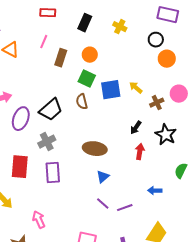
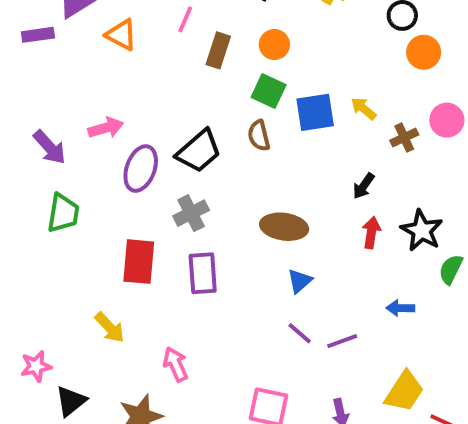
black star: (166, 135) -> (422, 231), moved

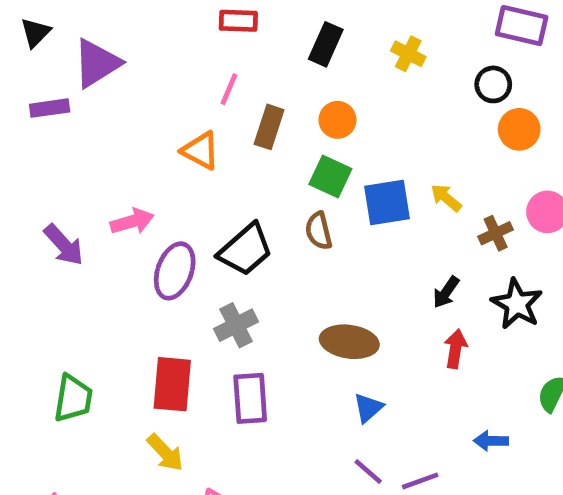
orange triangle: (121, 35) -> (201, 151), moved
green trapezoid: (63, 213) -> (73, 398), moved
black star: (422, 231) -> (517, 304), moved
yellow arrow: (110, 327) -> (165, 453), moved

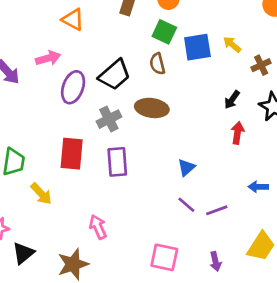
orange triangle: (201, 151) -> (73, 19), moved
brown ellipse: (349, 342) -> (152, 108), moved
yellow arrow: (165, 453) -> (41, 194), moved

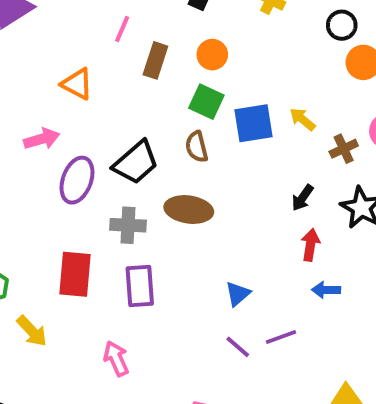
gray cross: (109, 119) -> (128, 225), turned 30
blue arrow: (258, 187) -> (326, 290), moved
purple line: (217, 210) -> (281, 337), moved
pink arrow: (98, 227) -> (116, 359), moved

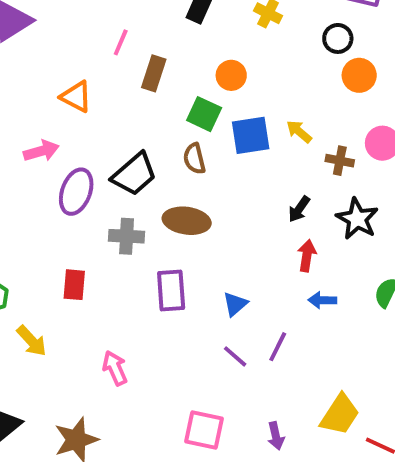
orange circle: (212, 55) -> (231, 75), moved
brown cross: (344, 149) -> (340, 161), turned 36
red rectangle: (75, 274) -> (74, 285), size x0.7
purple rectangle: (140, 286) -> (171, 290), moved
purple line: (281, 337) -> (278, 347), turned -44

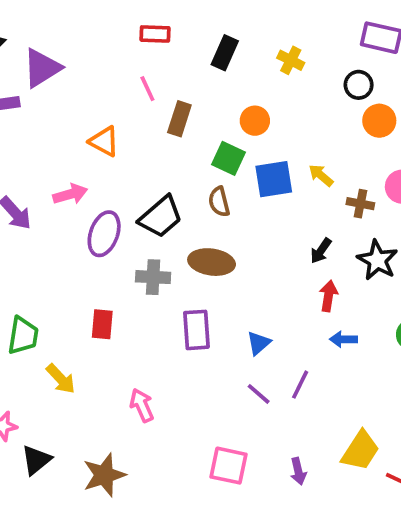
pink line: (121, 42) -> (147, 89), turned -48

